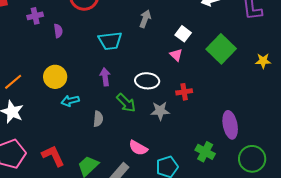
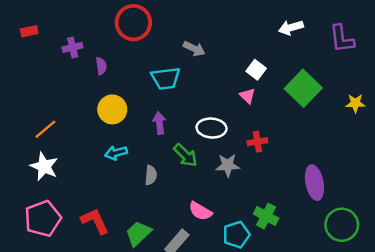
gray arrow: (145, 19) -> (194, 49), moved, turned 96
yellow circle: (55, 77) -> (112, 109), moved
green cross: (205, 152) -> (266, 216), moved

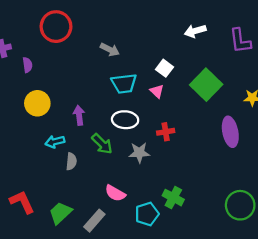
cyan trapezoid: (166, 78) -> (124, 84), moved
cyan arrow: (116, 153) -> (55, 142), moved
purple ellipse: (314, 183) -> (230, 132), moved

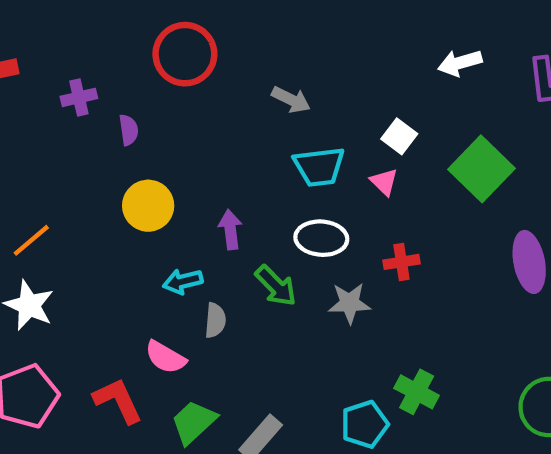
pink semicircle: (115, 193) -> (165, 357), moved

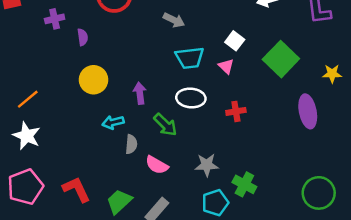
gray star: (349, 303) -> (207, 165), moved
pink semicircle: (165, 357) -> (157, 165), moved

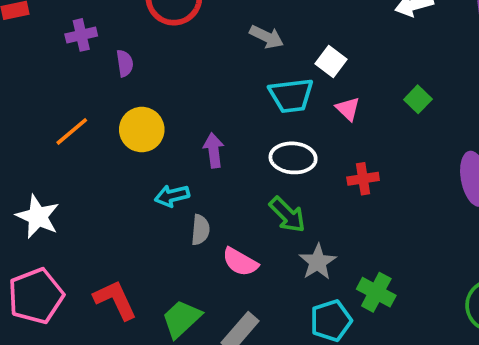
white square: (235, 41) -> (331, 61), moved
green square: (281, 59) -> (418, 99), moved, size x0.5
orange line: (28, 99) -> (72, 131), moved
green arrow: (165, 125) -> (287, 215), moved
gray star: (207, 165) -> (318, 262), turned -30

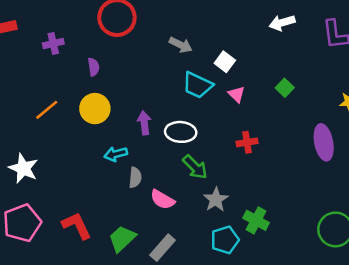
purple semicircle: (125, 63) -> (94, 67), moved
cyan trapezoid: (291, 95) -> (198, 85), turned 32
white ellipse: (293, 158) -> (181, 132), moved

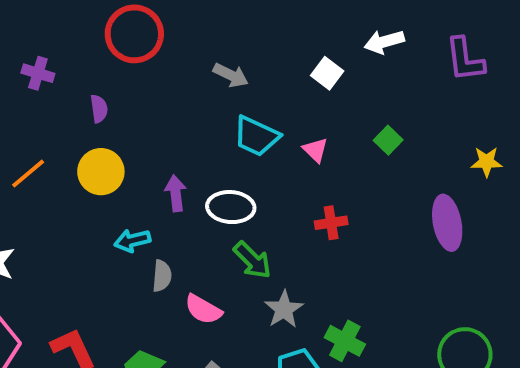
purple cross: (53, 44) -> (38, 73), turned 30
white square: (225, 62) -> (327, 73), moved

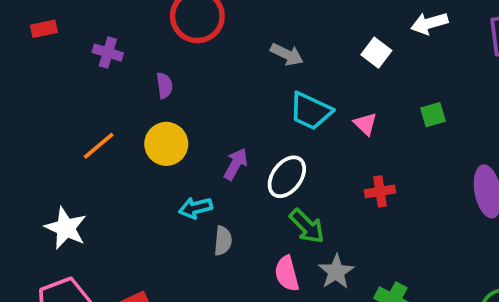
green square: (388, 140) -> (433, 115), turned 30
purple arrow: (176, 193) -> (236, 164), turned 36
white ellipse: (231, 207) -> (287, 177), turned -57
pink semicircle: (203, 309) -> (287, 274), moved, turned 45

